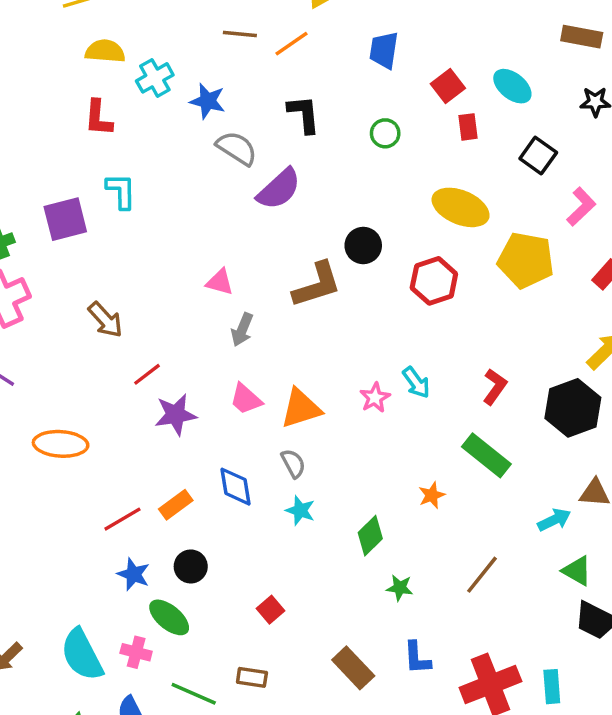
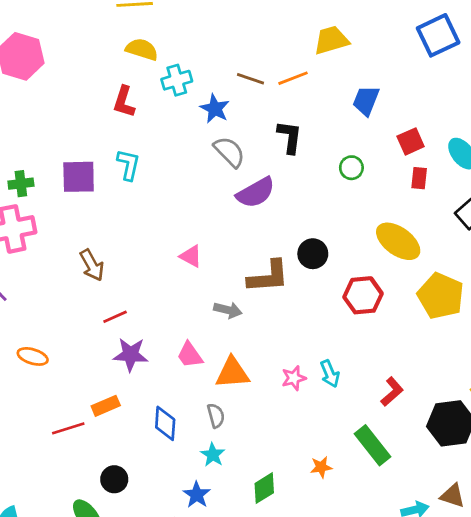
brown line: (240, 34) -> (250, 79), moved
gray arrow: (242, 330) -> (228, 310), moved, turned -112
orange ellipse: (61, 444) -> (33, 356), size x0.7
orange rectangle: (176, 505) -> (106, 406), moved
blue star: (133, 574) -> (197, 495), moved

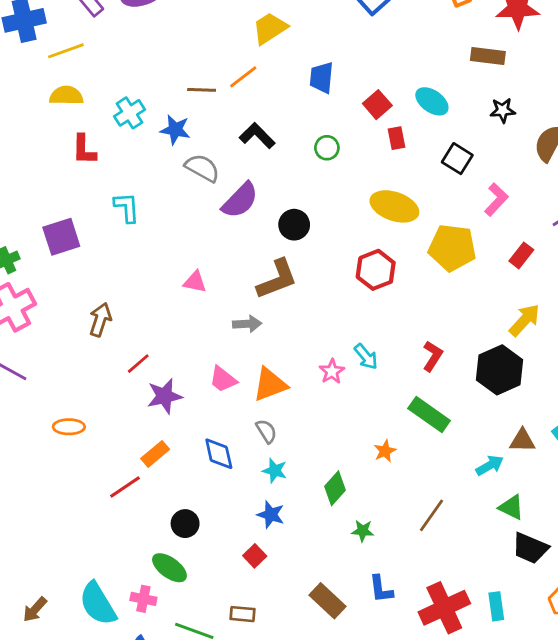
yellow semicircle: (142, 49) -> (66, 96), moved
black L-shape: (290, 137) -> (257, 136), turned -36
cyan L-shape: (128, 165) -> (127, 207), moved
black circle: (313, 254) -> (294, 225), moved
brown arrow: (92, 265) -> (100, 320), turned -116

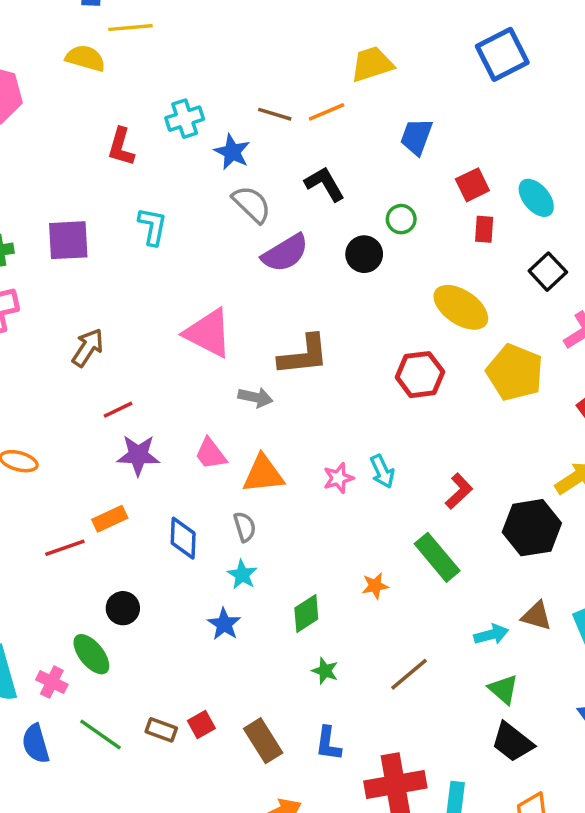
yellow semicircle: (66, 96) -> (85, 58), moved
black circle: (294, 225) -> (364, 254), moved
pink triangle: (195, 282) -> (208, 333), size x1.8
red square: (255, 556) -> (201, 724), moved

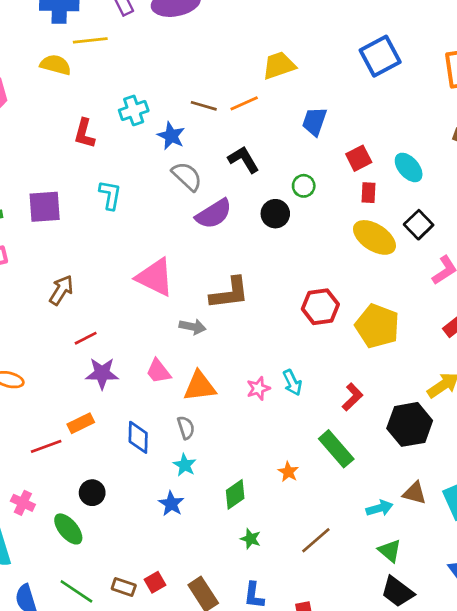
yellow ellipse: (461, 307) -> (374, 237), moved
yellow pentagon: (515, 372) -> (377, 326), moved
orange star: (375, 586) -> (288, 472), turned -30
pink cross: (52, 682) -> (23, 503), moved

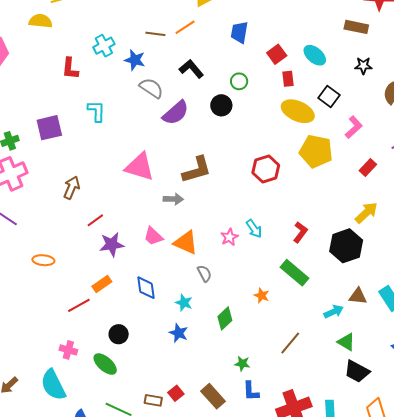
yellow pentagon: (377, 326) -> (316, 151), moved
orange triangle: (200, 386) -> (186, 242), turned 40
gray semicircle: (186, 428) -> (204, 274), moved
green star: (251, 539) -> (242, 364), moved

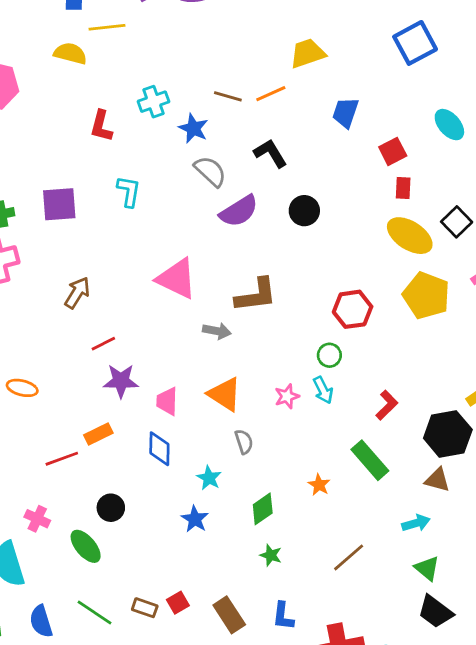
cyan ellipse: (315, 55) -> (449, 125), moved
green circle: (239, 81) -> (329, 355), moved
pink trapezoid: (153, 236) -> (167, 401), moved, turned 40
brown triangle: (358, 296) -> (437, 480), moved
green star: (242, 364) -> (271, 555), moved

